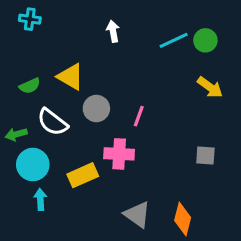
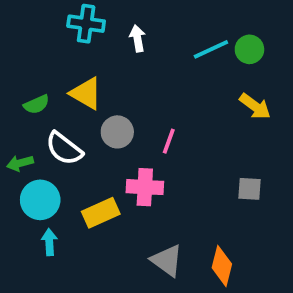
cyan cross: (30, 19) -> (86, 24), moved, size x1.4

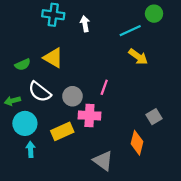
green circle: (249, 49) -> (154, 14), moved
yellow arrow: (255, 106) -> (138, 57), moved
gray circle: (117, 132) -> (72, 96), moved
gray square: (249, 189) -> (154, 117), turned -35
orange diamond: (222, 266) -> (137, 143), moved

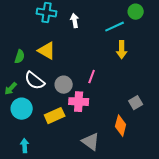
yellow arrow: (138, 57) -> (122, 50), turned 54
green semicircle: (23, 65) -> (20, 57), turned -48
green arrow: (12, 101) -> (11, 89), turned -32
cyan arrow: (31, 149) -> (25, 146), moved

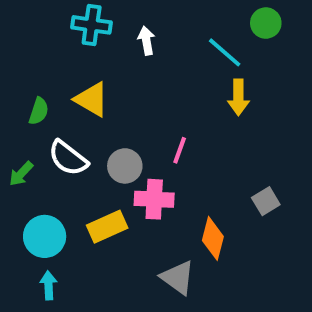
cyan line: (115, 27) -> (225, 52), turned 66
cyan circle: (22, 109) -> (45, 236), moved
orange diamond: (121, 126) -> (213, 238), moved

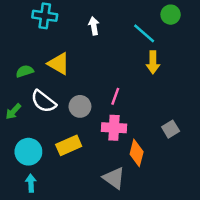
cyan cross: (92, 25) -> (45, 16), moved
green semicircle: (39, 111) -> (25, 71), turned -126
pink cross: (154, 199) -> (114, 128), moved

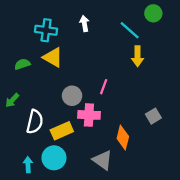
cyan cross: (45, 16) -> (46, 30), moved
white semicircle: (44, 101) -> (35, 122), moved, turned -115
pink cross: (114, 128) -> (89, 115), moved
cyan circle: (28, 152) -> (54, 158), moved

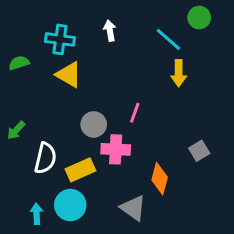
green semicircle: (22, 64) -> (19, 63), moved

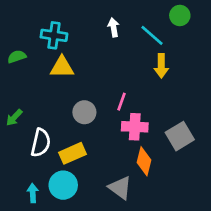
white arrow: (110, 31) -> (114, 27), moved
yellow triangle: (69, 75) -> (62, 67), turned -30
pink cross: (116, 149) -> (135, 127), moved
gray square: (199, 151) -> (180, 136), size x1.5

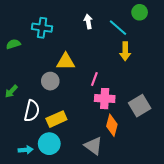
yellow triangle: (62, 67) -> (66, 62), moved
gray circle: (84, 112) -> (50, 81), moved
cyan arrow: (33, 193) -> (26, 150), turned 88

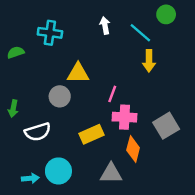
green arrow: (11, 91) -> (13, 109), turned -32
white semicircle: (32, 111) -> (38, 132), turned 60
yellow rectangle: (56, 119) -> (91, 134), moved
gray triangle: (93, 146) -> (111, 173), turned -36

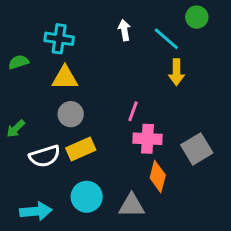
yellow triangle: (78, 73) -> (65, 78), moved
green arrow: (13, 109) -> (16, 129), turned 35
yellow rectangle: (91, 134) -> (81, 149), moved
cyan circle: (58, 171) -> (87, 197), moved
cyan arrow: (30, 178) -> (36, 211), size x1.5

